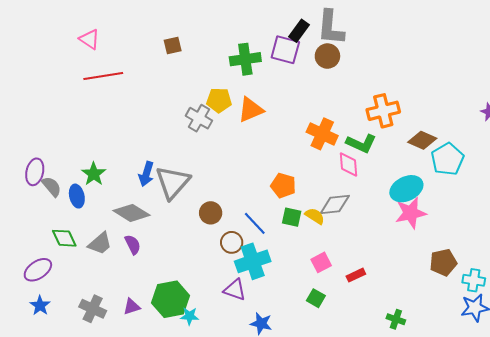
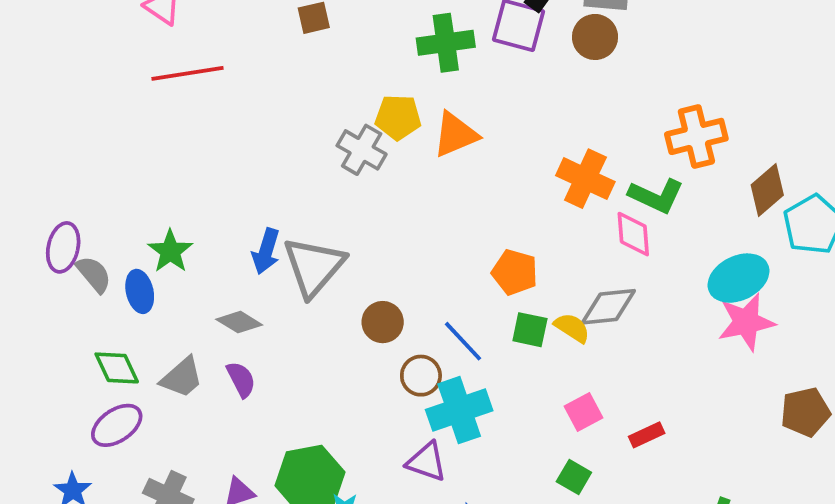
brown diamond: (422, 140) -> (767, 190), turned -64
gray diamond: (132, 213) -> (239, 322), size x0.7
purple ellipse: (38, 270) -> (117, 425), moved

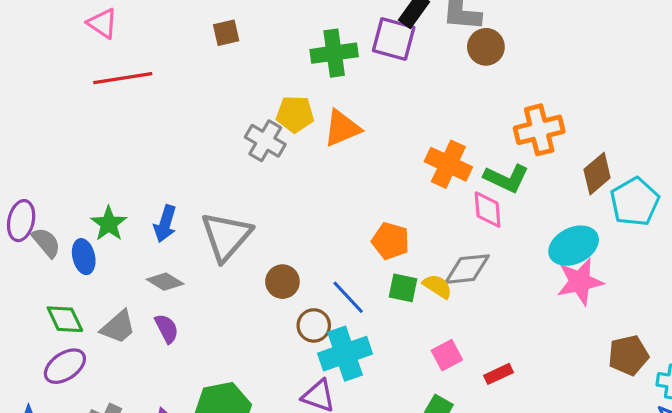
brown circle: (595, 37) -> (486, 47), moved
blue arrow: (266, 251) -> (165, 224), moved

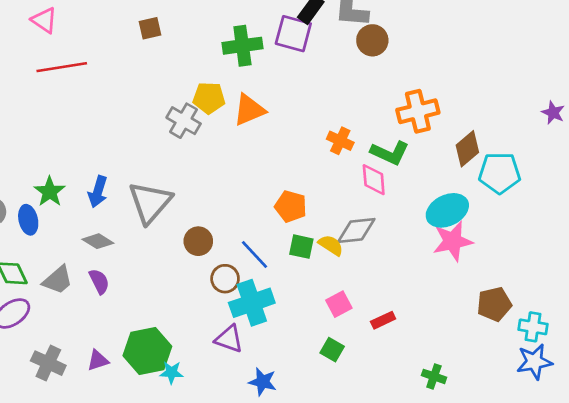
orange cross: (448, 164) -> (340, 141), size x0.7
cyan pentagon: (635, 202) -> (500, 173), turned 30

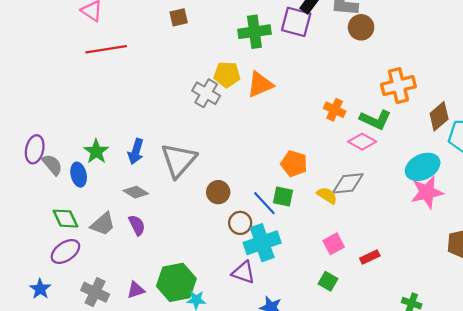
pink diamond: (374, 180) -> (362, 142), turned -56
green square: (301, 247) -> (283, 197), moved

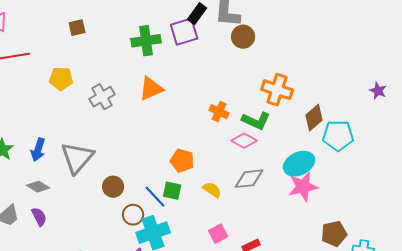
purple square: (296, 22) -> (184, 32), turned -32
yellow pentagon: (227, 75) -> (61, 79), moved
orange cross: (398, 86) -> (277, 90), turned 32
gray cross: (206, 93) -> (102, 97), turned 30
gray diamond: (348, 183) -> (249, 179), moved

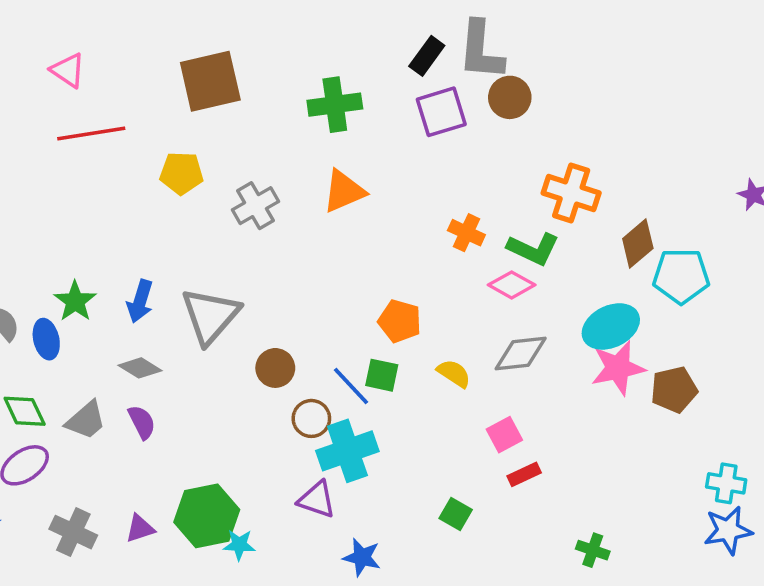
brown square: (77, 28) -> (210, 81), size x2.0
purple square: (184, 32) -> (441, 112), moved
pink square: (218, 234) -> (504, 435), moved
brown pentagon: (334, 234) -> (674, 390), moved

